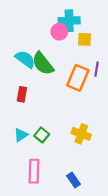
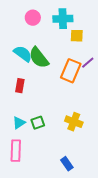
pink circle: (59, 32) -> (33, 18), moved
purple line: (97, 69) -> (88, 63), turned 40
green square: (42, 135) -> (38, 123), turned 32
pink rectangle: (34, 171) -> (16, 151), moved

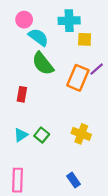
pink circle: (33, 18) -> (24, 20), moved
cyan semicircle: (23, 54) -> (38, 37), moved
green square: (38, 123) -> (42, 135), turned -32
pink rectangle: (16, 151) -> (18, 180), moved

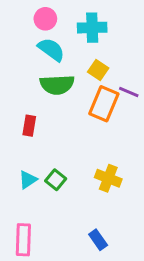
pink circle: (24, 20) -> (45, 19), moved
yellow square: (85, 39) -> (98, 70), moved, turned 32
green semicircle: (43, 64) -> (57, 85), turned -55
purple line: (97, 69) -> (129, 92), turned 64

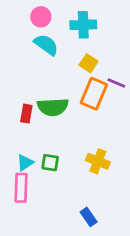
green semicircle: (57, 85) -> (53, 107), moved
green square: (56, 180) -> (50, 163), turned -30
pink rectangle: (23, 240) -> (21, 188), moved

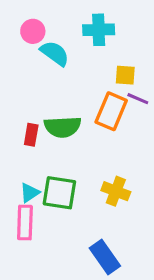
pink circle: (41, 17) -> (33, 31), moved
yellow square: (89, 63) -> (125, 75), moved, turned -30
green square: (50, 163) -> (59, 193), size x1.6
blue rectangle: (89, 217) -> (105, 257), size x1.5

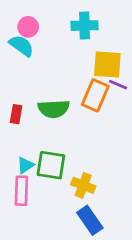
cyan semicircle: (55, 53) -> (21, 46), moved
yellow square: (125, 75) -> (107, 64), size x1.6
red rectangle: (31, 135) -> (16, 114), moved
yellow cross: (116, 191) -> (83, 185), moved

